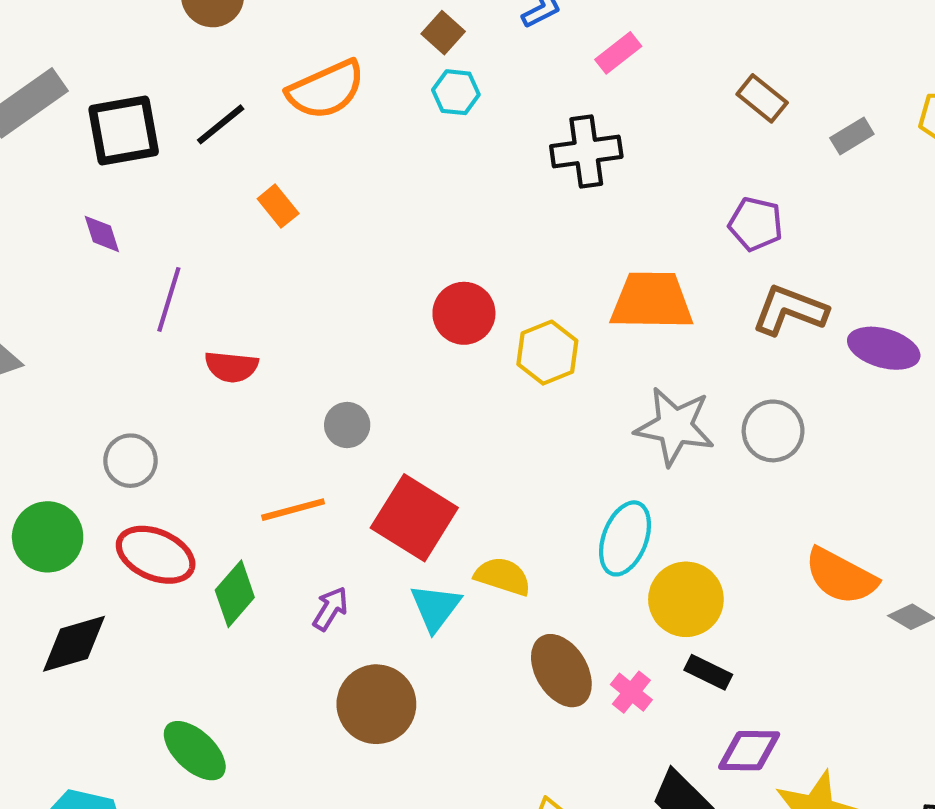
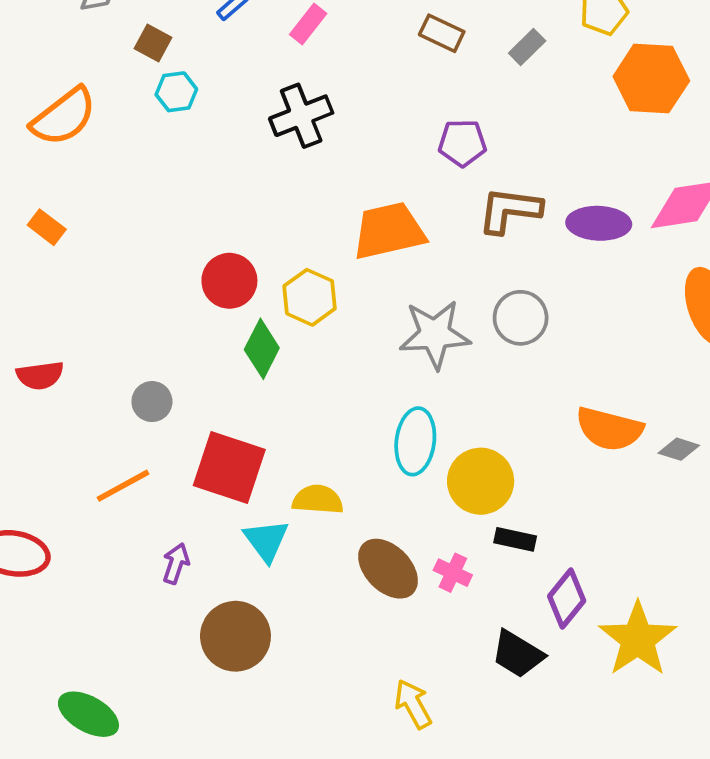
green diamond: (235, 594) -> (262, 349), moved
purple diamond: (749, 751) -> (567, 598), turned -38

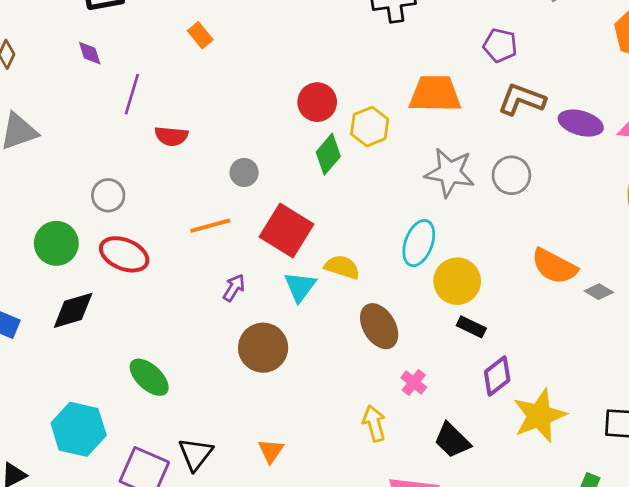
pink cross: (453, 573) -> (414, 382), moved
black trapezoid: (518, 654) -> (452, 440), moved

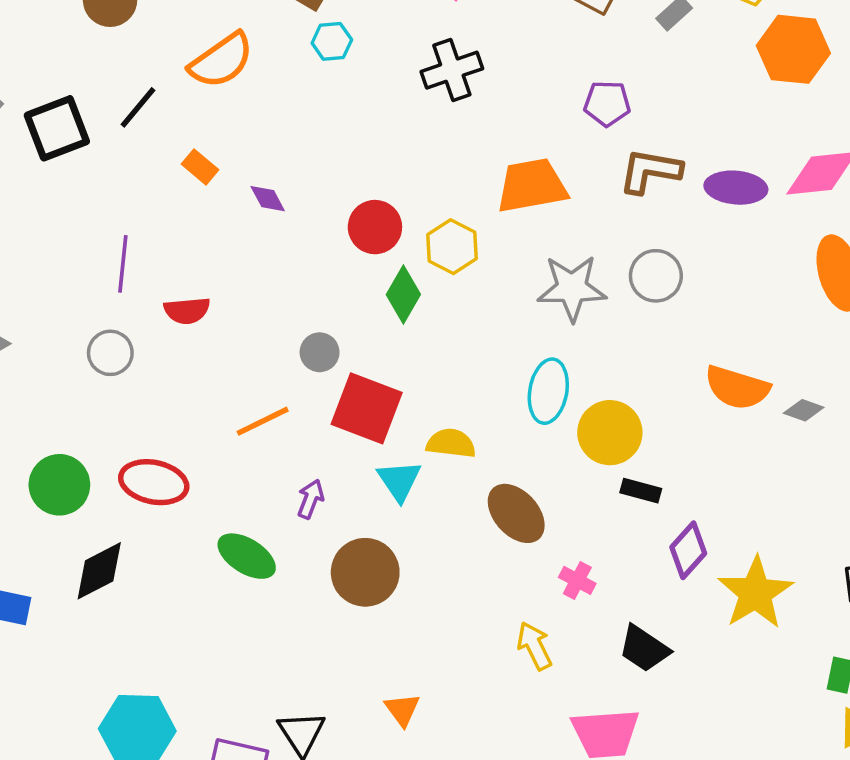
purple diamond: (90, 53) -> (268, 199), moved
gray circle: (244, 172) -> (320, 352), moved
gray circle: (108, 195) -> (110, 353), moved
green ellipse: (149, 377) -> (247, 556), moved

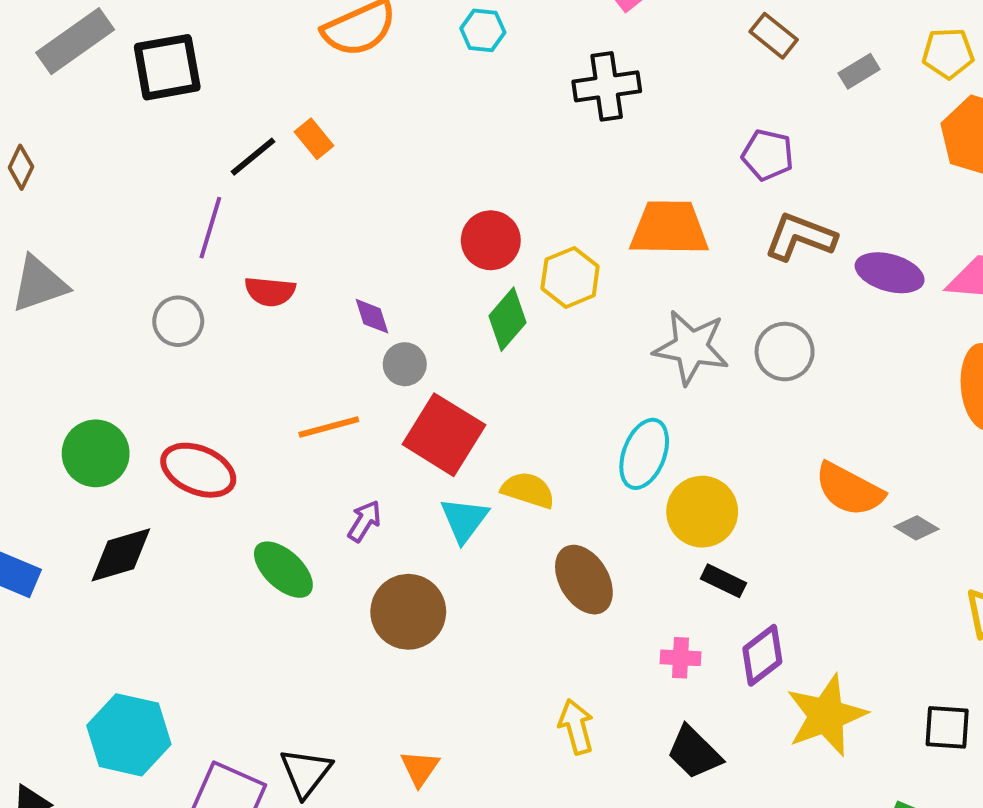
black line: (138, 107) -> (253, 157), moved
purple diamond: (268, 199) -> (372, 316), moved
pink cross: (577, 580) -> (680, 658), moved, turned -36

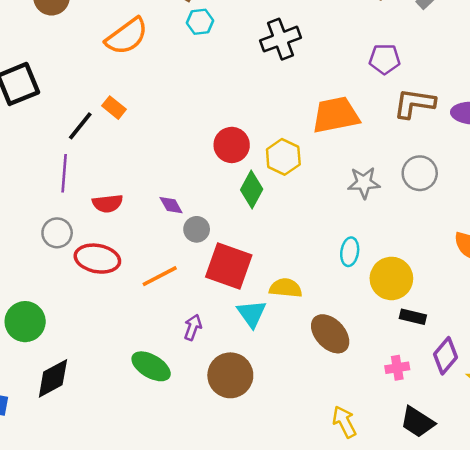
gray star: (691, 347) -> (364, 183), size x0.7
cyan ellipse: (644, 454) -> (350, 252), size x0.7
red ellipse: (198, 470) -> (97, 259), moved

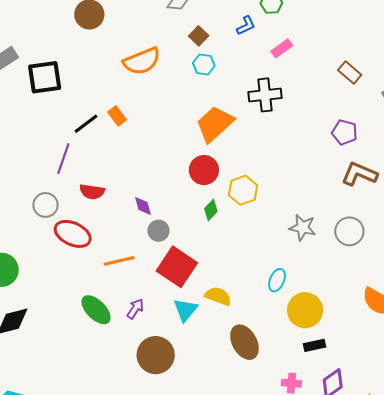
orange trapezoid: (336, 115) -> (215, 124), moved, turned -45
green diamond: (252, 190) -> (211, 210), size x0.7
black rectangle: (413, 317) -> (315, 345), turned -40
green ellipse: (151, 366) -> (96, 310), moved

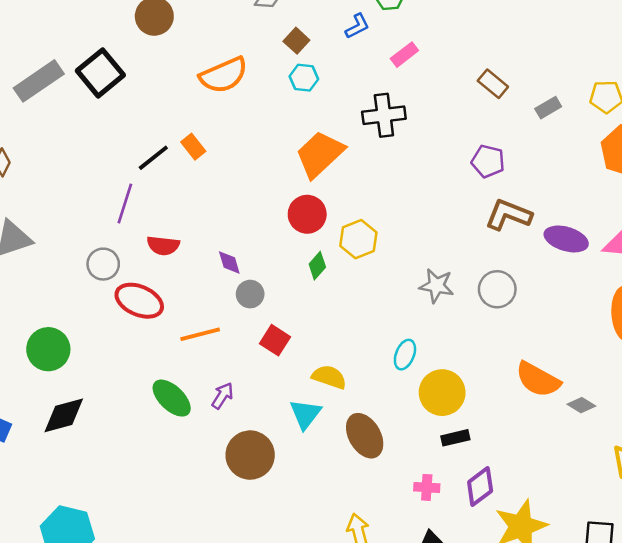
black square: (45, 77) -> (100, 73), moved, turned -30
red square: (177, 267) -> (275, 340), size x0.6
cyan triangle: (185, 310) -> (305, 414), moved

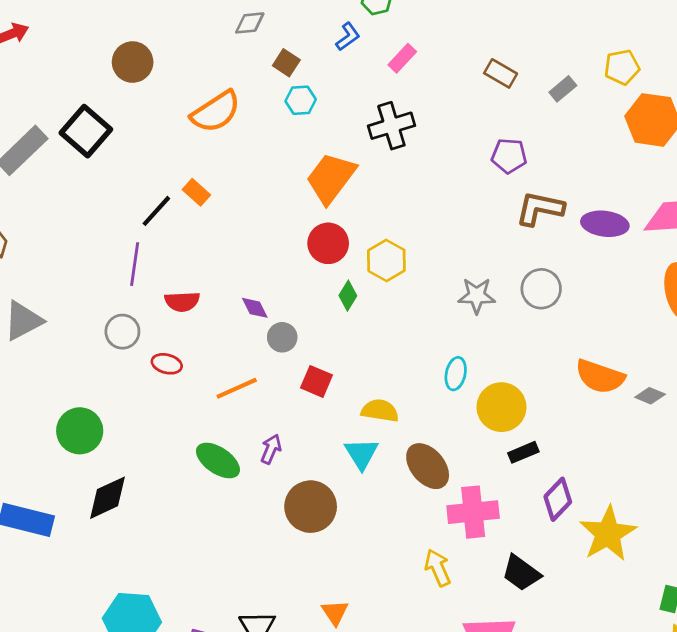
red ellipse: (139, 301) -> (167, 364), size x0.6
pink cross: (427, 487) -> (473, 512), moved, size x1.8

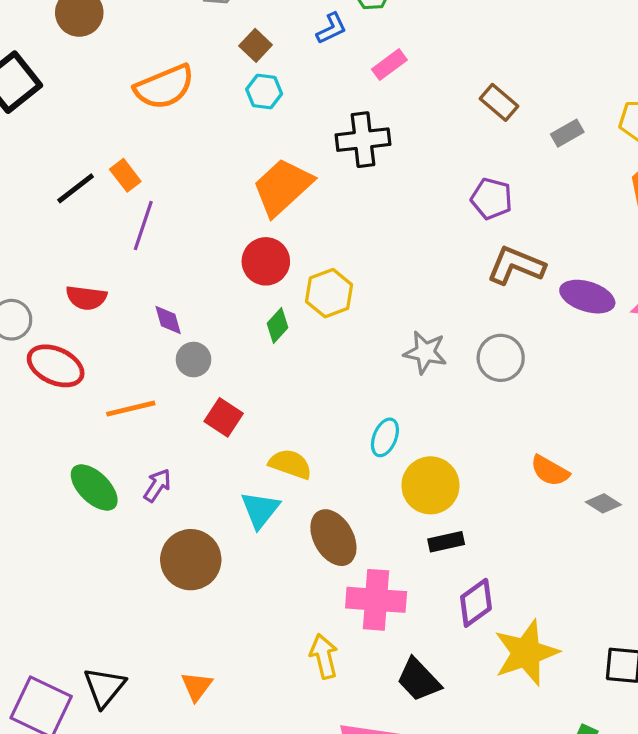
purple line: (135, 264) -> (143, 225), moved
red ellipse: (167, 364) -> (56, 366), size x1.6
orange semicircle: (600, 377) -> (550, 471), size x0.7

